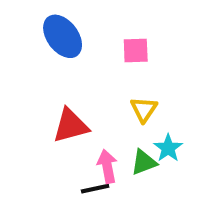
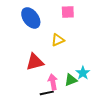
pink square: (136, 51) -> (68, 12), moved
yellow triangle: (144, 109) -> (58, 40), moved, turned 32

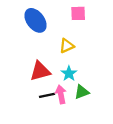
cyan star: (83, 73) -> (69, 74), moved
black line: (47, 93) -> (47, 95), moved

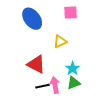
red triangle: (40, 71) -> (36, 64), turned 42
cyan star: (69, 74) -> (73, 68), moved

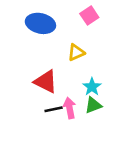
pink square: (70, 12) -> (89, 16), turned -32
blue ellipse: (32, 19) -> (40, 23), turned -40

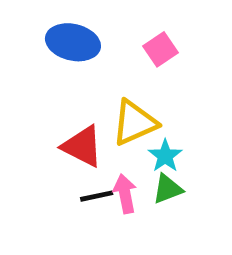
pink square: (89, 16) -> (160, 49), moved
yellow triangle: (76, 52) -> (134, 123), moved, size x1.5

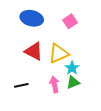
red triangle: (82, 146) -> (34, 51), moved
black line: (97, 196) -> (21, 85), moved

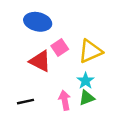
pink square: (70, 21) -> (60, 48), moved
yellow triangle: (59, 53) -> (90, 51), moved

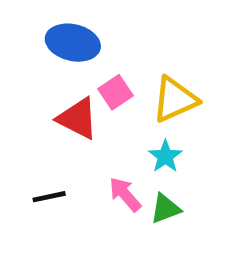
green triangle: (87, 98) -> (165, 209), moved
pink arrow: (65, 100) -> (125, 194), turned -30

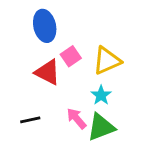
blue ellipse: (73, 43) -> (45, 26), turned 64
green triangle: (165, 209) -> (101, 127), size x1.5

